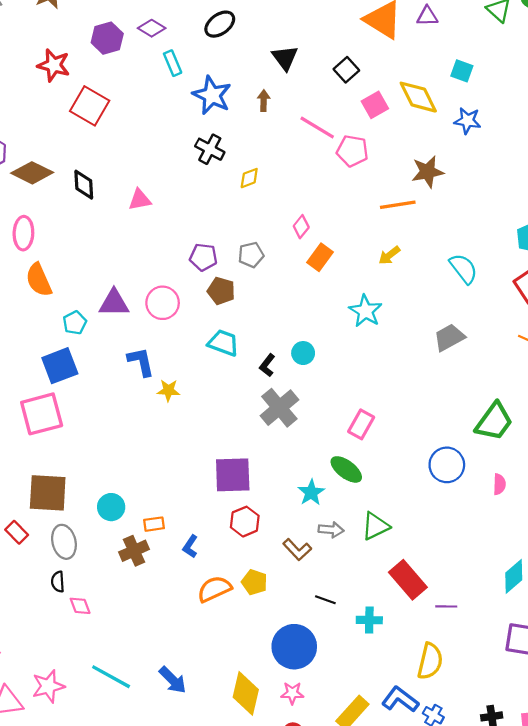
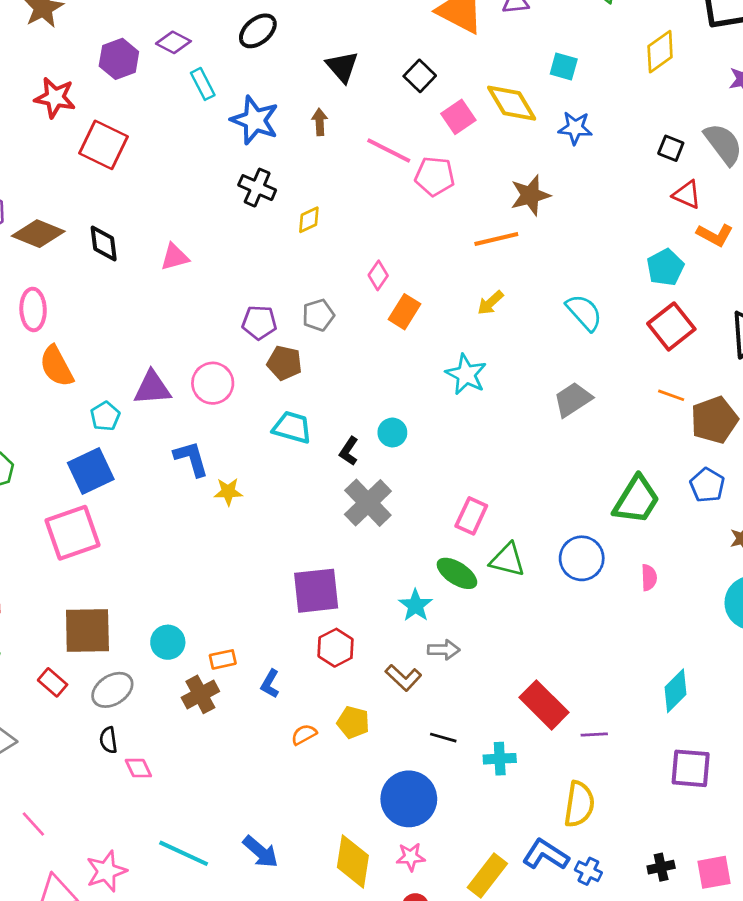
green triangle: (375, 526) -> (507, 560), moved, turned 44
gray ellipse: (64, 542) -> (112, 690), turned 76
orange semicircle: (214, 589) -> (304, 735), size x0.6

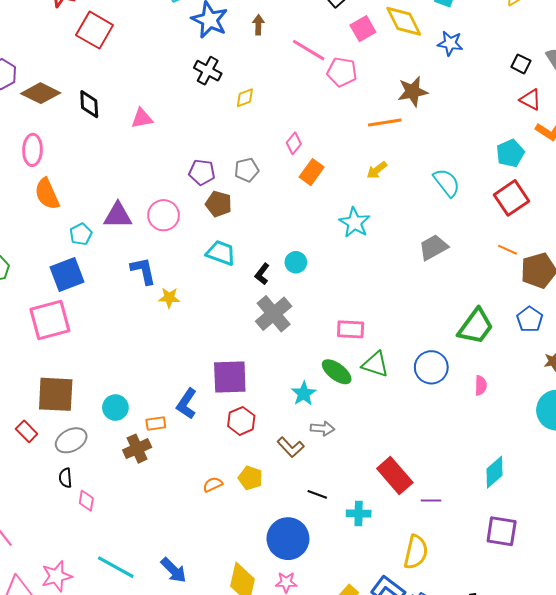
pink rectangle: (471, 516) -> (351, 329), turned 64
blue L-shape: (270, 684) -> (187, 404), moved, size x1.4
pink diamond: (138, 768) -> (86, 501), turned 30

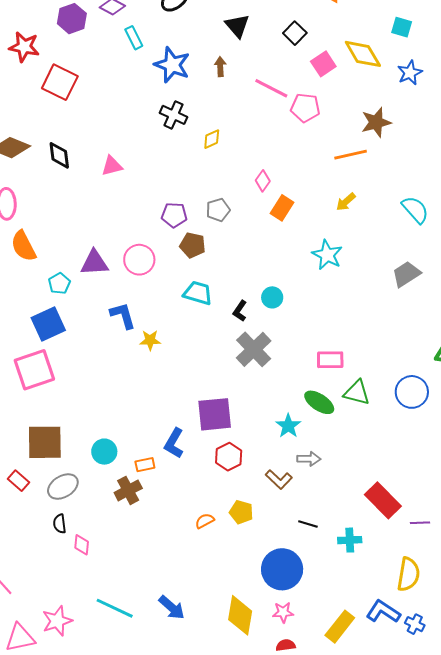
blue star: (450, 43) -> (410, 73), turned -30

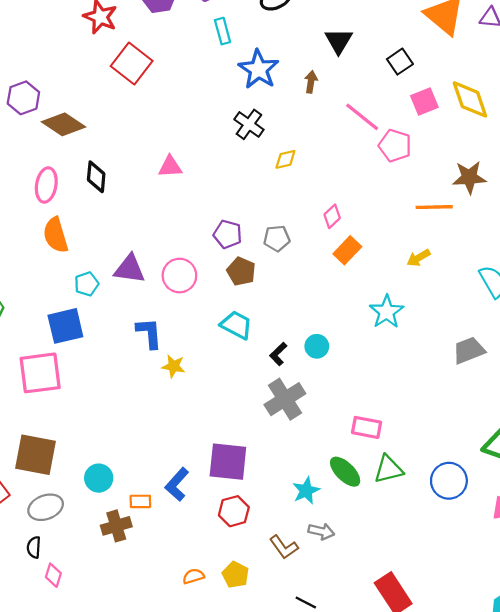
black diamond: (59, 155) -> (96, 177), moved
green triangle: (357, 393) -> (388, 469), turned -40

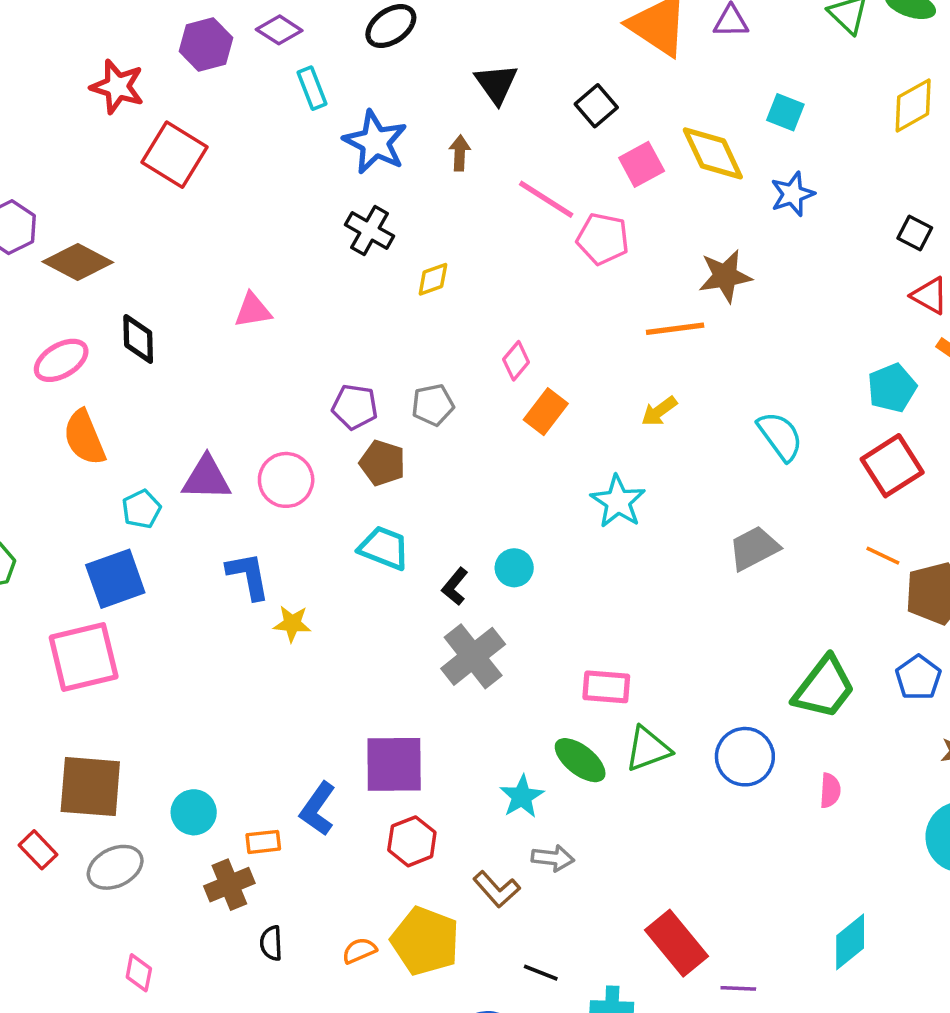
pink ellipse: (46, 185) -> (61, 360), turned 56
black semicircle: (34, 547) -> (271, 943), moved
yellow pentagon: (235, 575) -> (425, 941), size x1.6

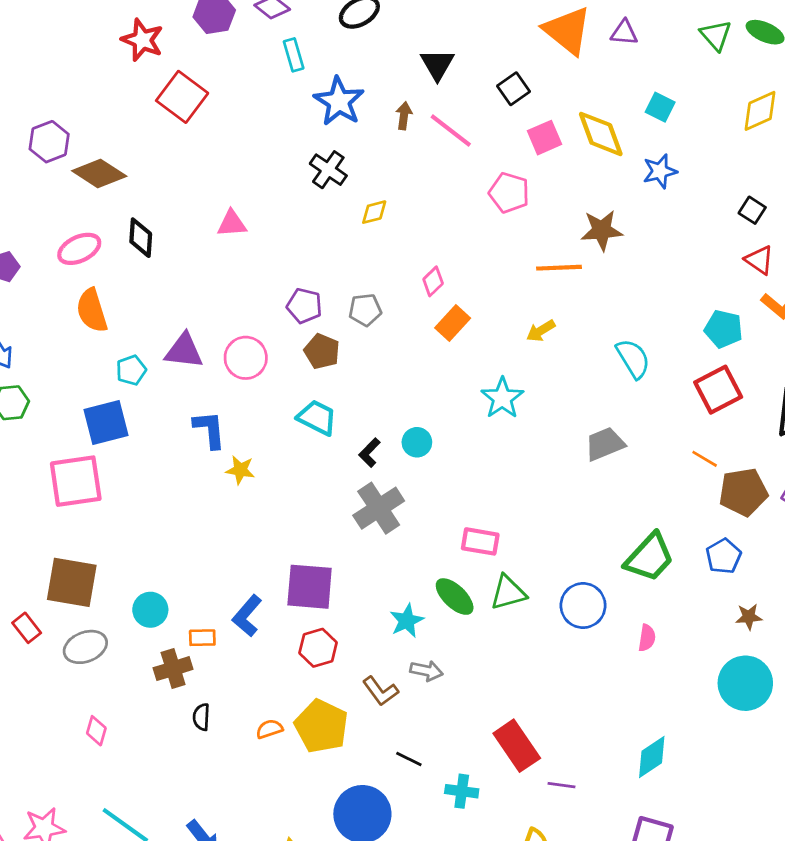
pink line: (546, 199) -> (451, 130), moved
cyan pentagon: (892, 388) -> (724, 329), turned 30

